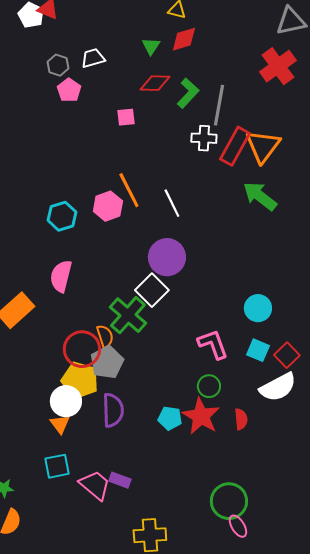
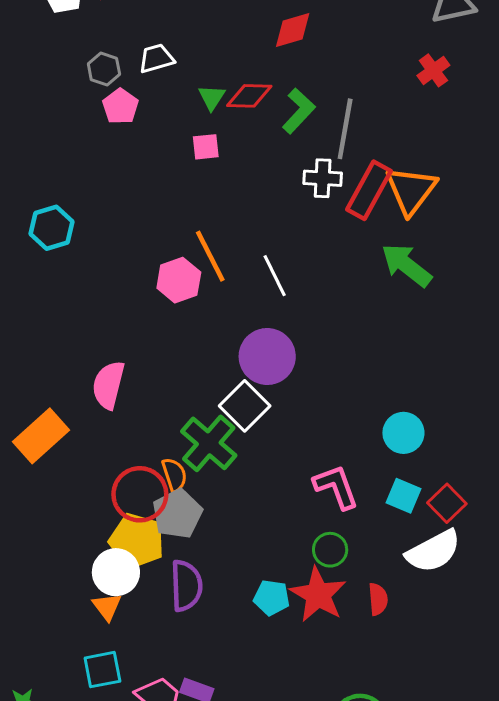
green triangle: (151, 46) -> (212, 97), moved
red cross: (278, 66) -> (433, 70), size x0.6
cyan hexagon: (62, 216) -> (52, 228), moved

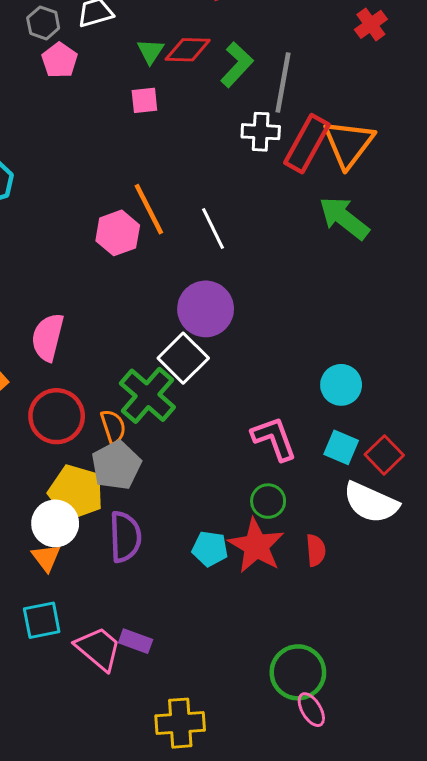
red circle: (140, 494) -> (57, 416), moved
white semicircle: (433, 551) -> (371, 503), turned 52

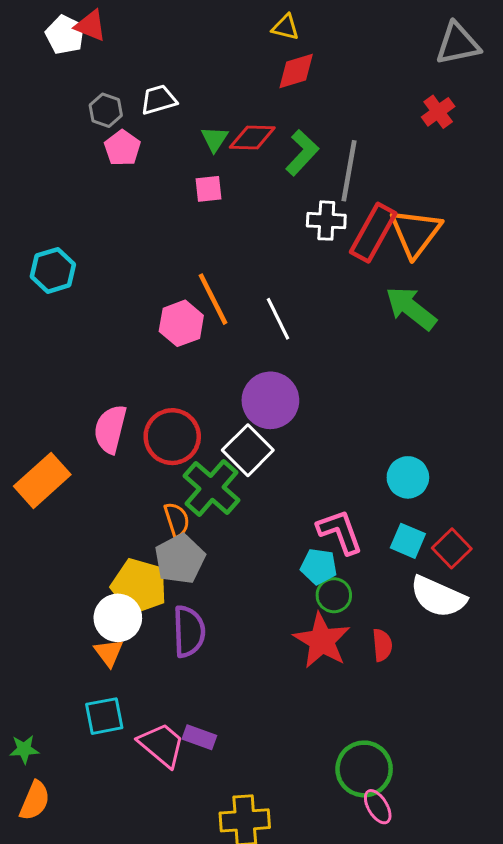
red circle: (57, 416) -> (172, 437), moved
cyan pentagon: (210, 549) -> (319, 567), moved

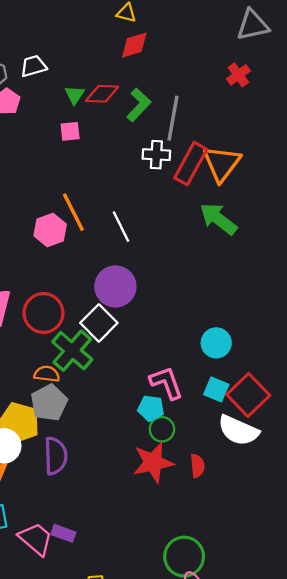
orange semicircle: (177, 520) -> (47, 374), turned -65
red square: (452, 548) -> (248, 395), size x1.5
red star: (322, 641) -> (153, 462), turned 30

